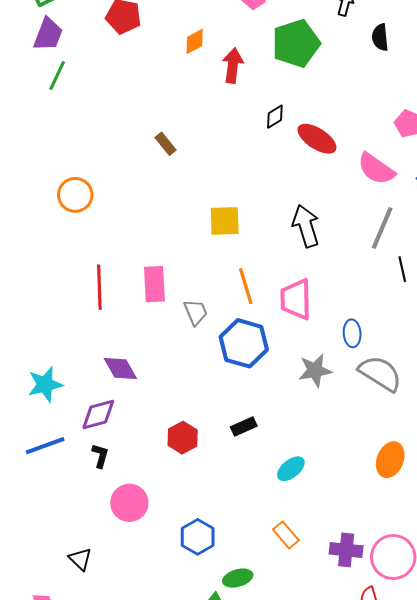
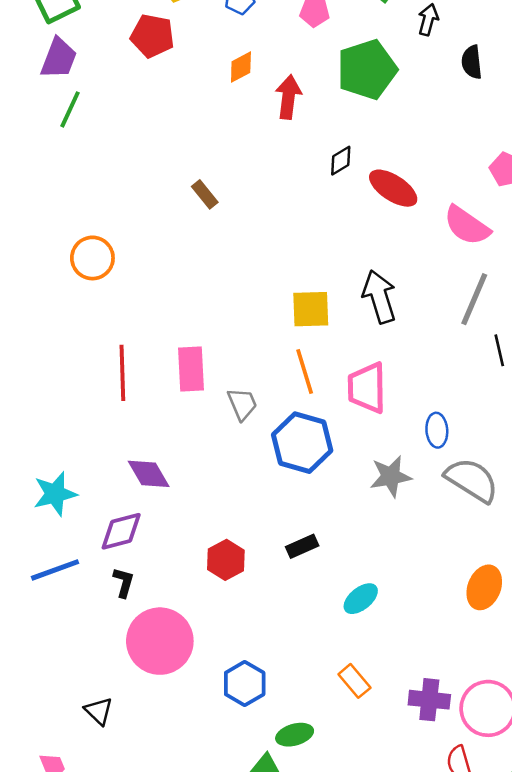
yellow square: (225, 221) -> (311, 309), moved
pink circle: (129, 503) -> (160, 641), size x1.4

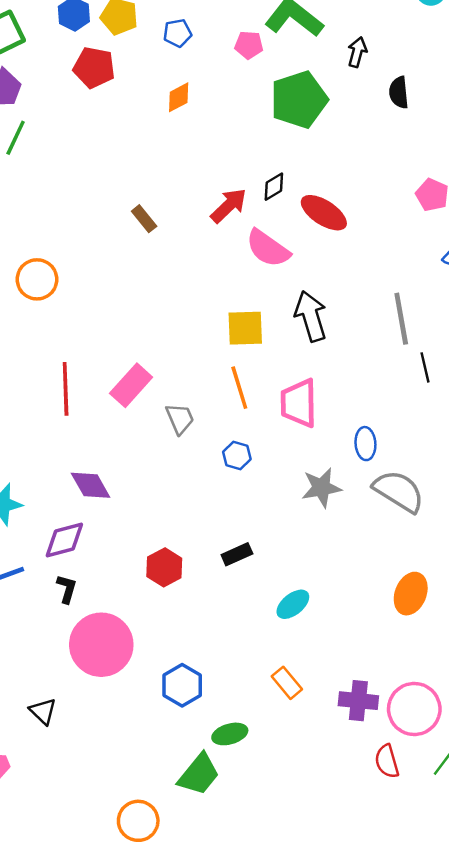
red arrow: (288, 97) -> (229, 206), moved, turned 39
pink semicircle: (467, 226) -> (268, 248), moved
gray line: (474, 299) -> (401, 319), turned -33
pink rectangle: (191, 369) -> (131, 385), turned 45
blue hexagon: (302, 443) -> (237, 456), size x0.5

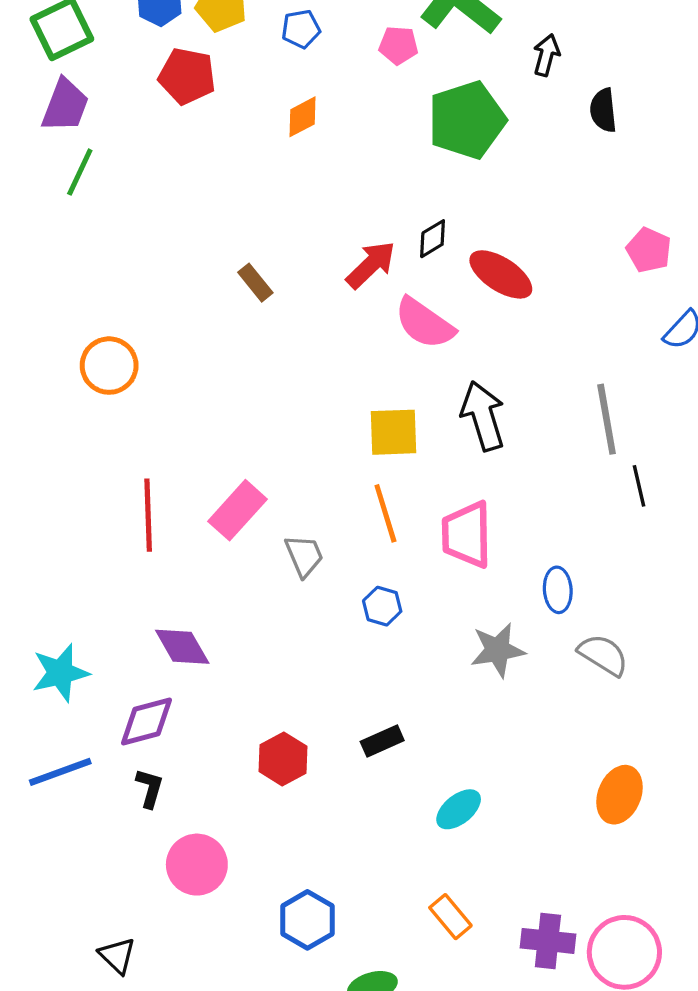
gray semicircle: (399, 491) -> (603, 655), size x0.7
pink circle: (101, 645) -> (197, 865), size x0.7

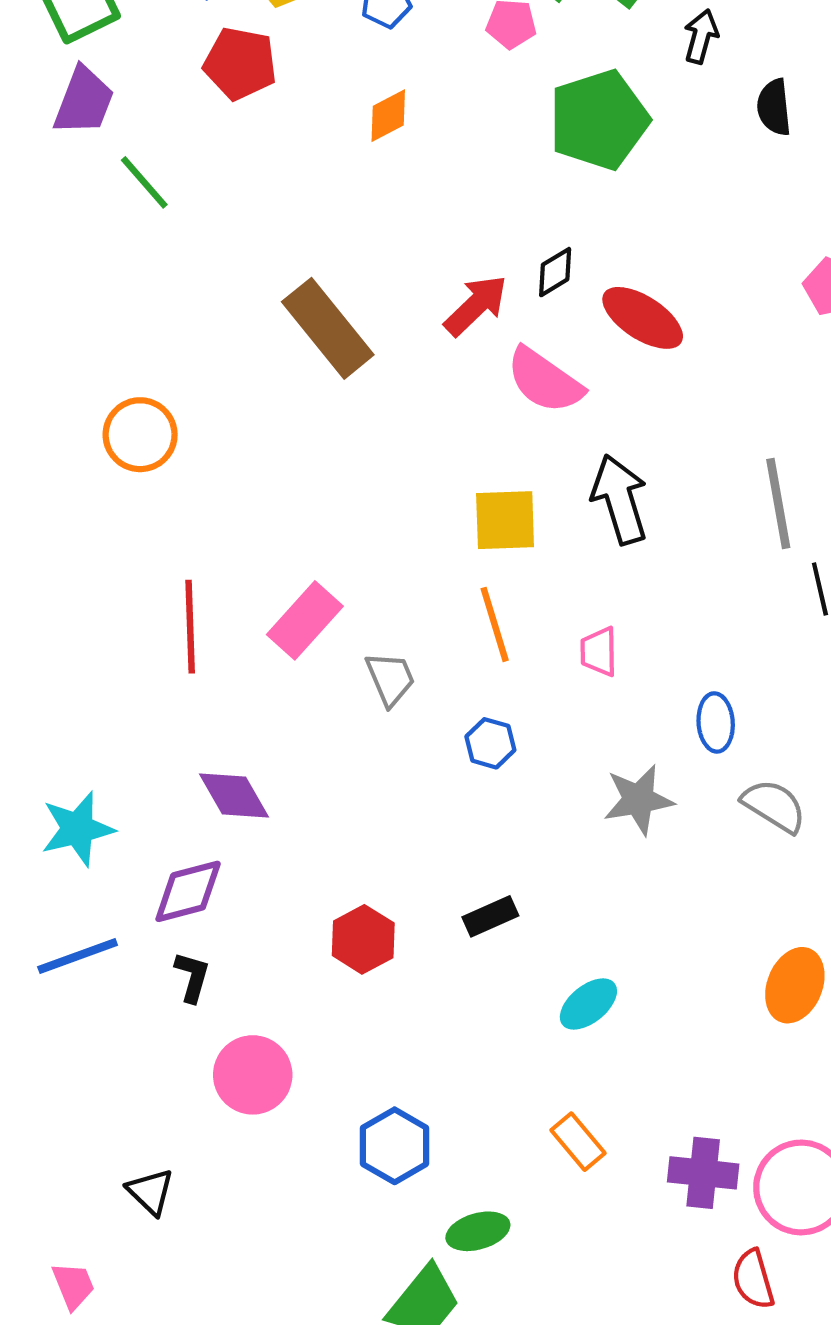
green line: (80, 172) -> (144, 182), moved, turned -66
brown rectangle: (255, 283) -> (328, 328), size x2.0
pink trapezoid: (467, 535) -> (599, 652), size x0.6

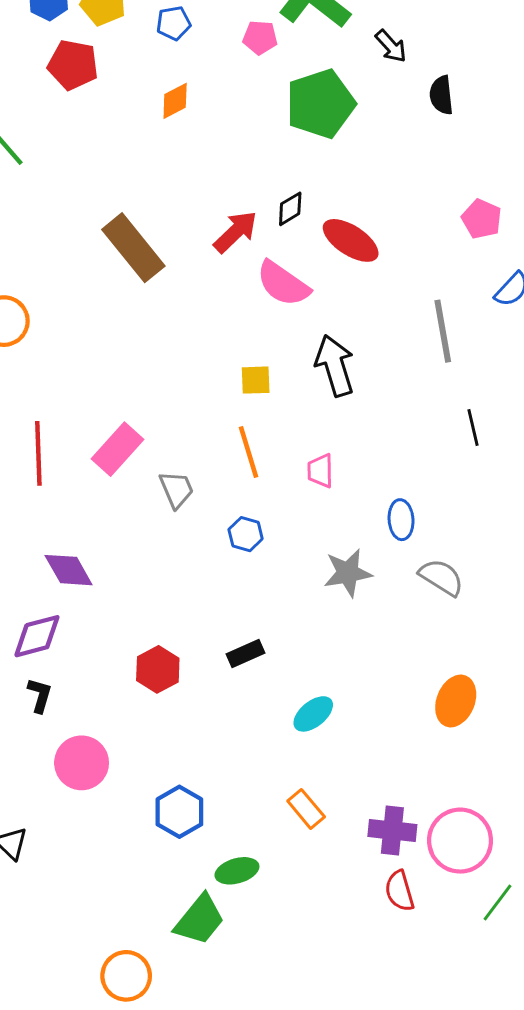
black arrow: (701, 36) -> (391, 46), turned 123
gray line: (778, 504) -> (443, 331), moved
yellow square: (505, 520) -> (256, 380), size x0.7
red semicircle: (753, 1279) -> (400, 891), moved

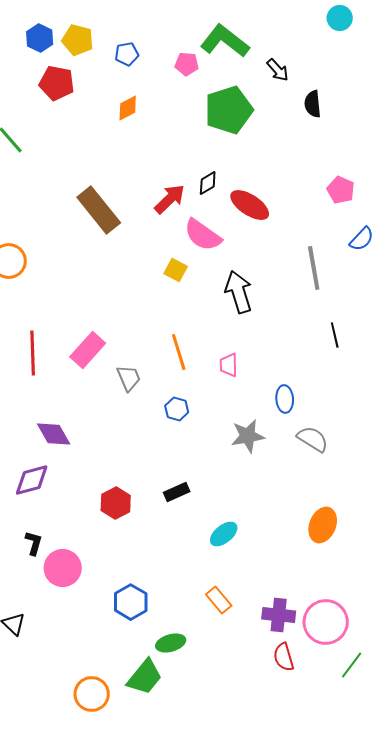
yellow square: (256, 380) -> (176, 270), moved, turned 30
black L-shape: (40, 695) -> (34, 543), moved
orange circle: (126, 976) -> (92, 694), moved

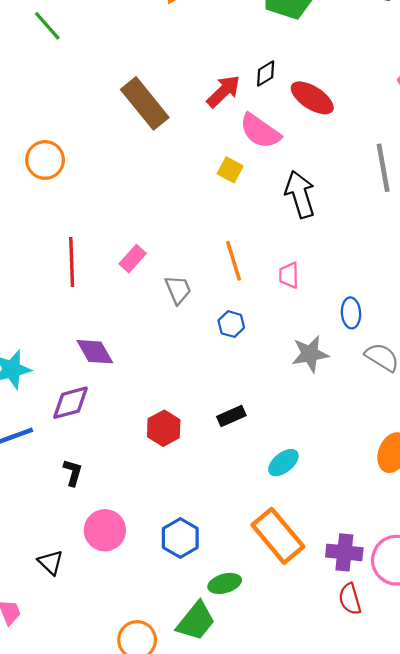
pink rectangle: (88, 350) -> (133, 259), size x0.7
pink circle: (63, 568) -> (105, 530), moved
orange rectangle: (219, 600) -> (278, 536), size x1.8

